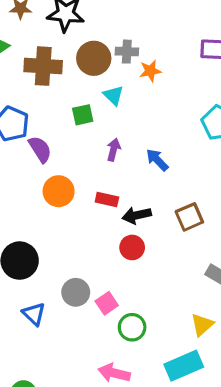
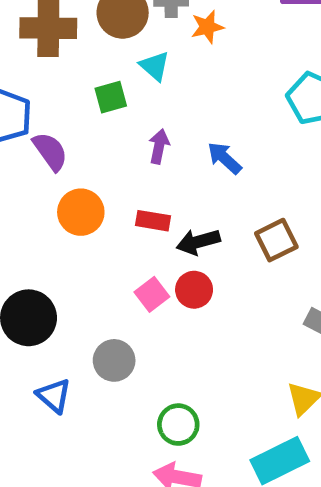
pink square: (107, 303) -> (152, 294), moved
green circle: (132, 327) -> (178, 425), moved

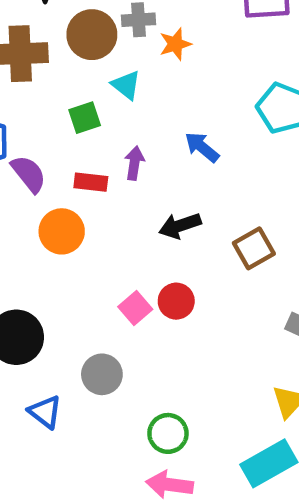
blue arrow: (224, 158) -> (202, 147), moved
red rectangle: (153, 221) -> (91, 182), moved
black arrow: (198, 242) -> (180, 226), moved

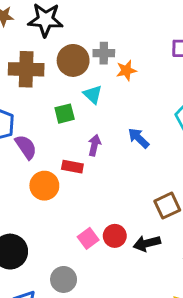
red rectangle: (91, 182) -> (72, 167), moved
black arrow: (180, 226) -> (147, 243), moved

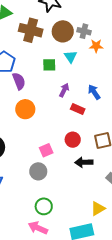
red rectangle: (72, 167) -> (78, 109), moved
red circle: (115, 236) -> (73, 140), moved
gray circle: (64, 279) -> (38, 171), moved

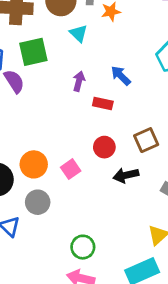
green square: (49, 65) -> (33, 52), moved, size x1.5
orange circle: (25, 109) -> (34, 164), moved
gray circle: (38, 171) -> (38, 202), moved

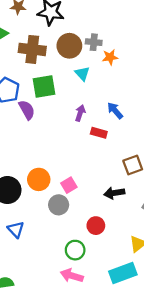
red circle: (104, 147) -> (96, 226), moved
gray circle: (38, 202) -> (59, 205), moved

